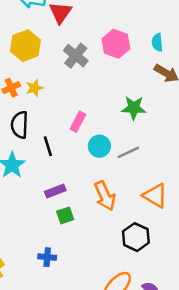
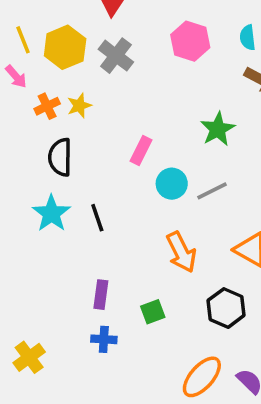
gray cross: (76, 56) -> (116, 56), moved
green star: (134, 108) -> (218, 129), turned -30
black line: (48, 146) -> (97, 218), moved
purple rectangle: (55, 191) -> (101, 295), moved, turned -60
green square: (65, 215) -> (153, 312), moved

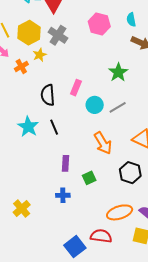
yellow star: (79, 106) -> (40, 55), moved
black semicircle: (60, 157) -> (48, 95), moved
purple rectangle: (101, 295) -> (65, 163), moved
orange ellipse: (202, 377) -> (120, 212), turned 35

